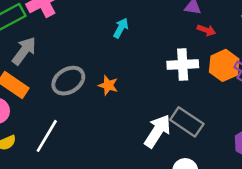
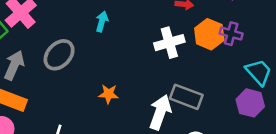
gray ellipse: (68, 81) -> (59, 55), moved
orange star: (108, 85) -> (109, 94), moved

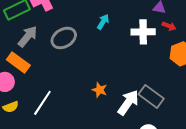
white cross: (169, 43) -> (143, 32), moved
orange star: (109, 94) -> (100, 90), moved

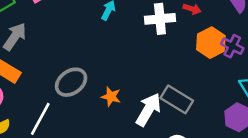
gray ellipse: (64, 38) -> (71, 82), moved

